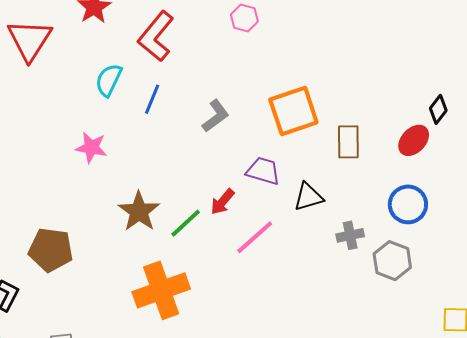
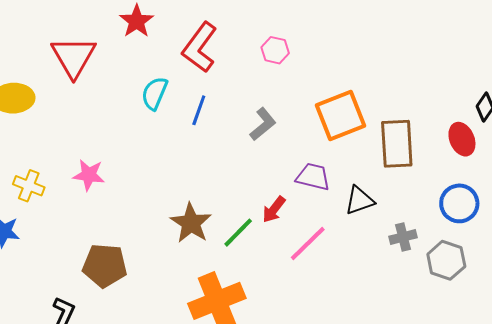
pink hexagon: (244, 18) -> (275, 50), moved
red ellipse: (414, 140) -> (462, 139), turned -64
brown rectangle: (348, 142) -> (397, 144), size x1.4
pink star: (91, 147) -> (89, 175), moved

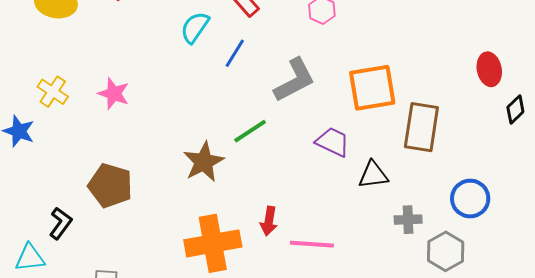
gray L-shape: (263, 124) -> (295, 80), size x1.4
red ellipse: (462, 139) -> (489, 69), moved
red arrow: (274, 209) -> (269, 221), moved, turned -40
green line: (238, 233) -> (250, 131), moved
pink line: (308, 243) -> (312, 244), moved, turned 36

